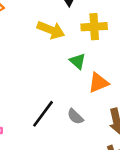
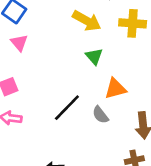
green triangle: (78, 61) -> (94, 56), moved
orange triangle: (98, 83) -> (115, 89), moved

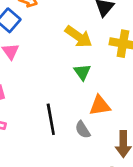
black line: (67, 108) -> (51, 119), turned -60

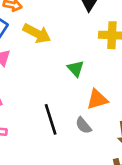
yellow arrow: (78, 37) -> (37, 33), moved

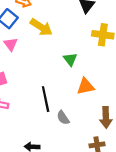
gray semicircle: (83, 125) -> (63, 118), moved

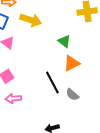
orange triangle: (86, 86) -> (72, 63), moved

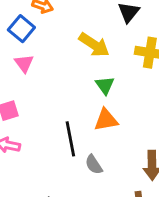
yellow arrow: (31, 20) -> (94, 45), moved

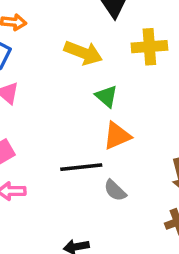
black line: (70, 139) -> (81, 167), turned -72

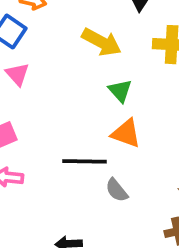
orange triangle: (117, 136) -> (126, 133), turned 36

